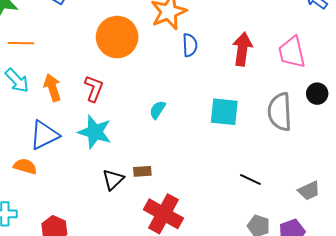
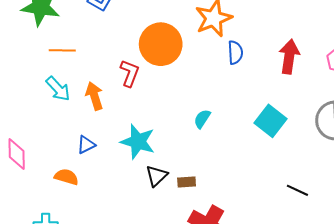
red L-shape: (94, 89) -> (130, 73), moved
cyan square: (224, 112) -> (271, 121), turned 32
blue triangle: (44, 135) -> (86, 145), size x0.6
black triangle: (113, 180) -> (157, 176), moved

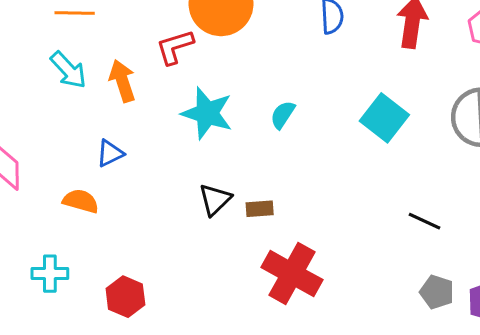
red L-shape: (130, 73) -> (175, 47), turned -128
cyan star: (138, 142) -> (207, 113), moved

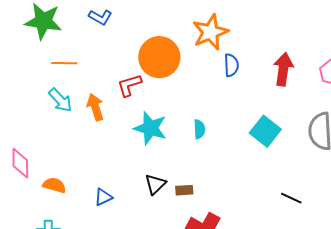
cyan semicircle: (283, 115) -> (199, 129), turned 144
blue triangle: (110, 153) -> (103, 197), moved
orange semicircle: (81, 201) -> (54, 185), moved

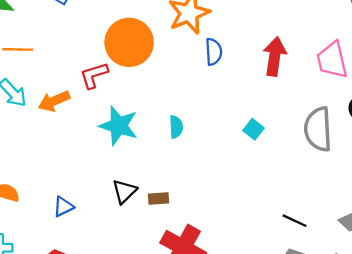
orange arrow: (95, 107) -> (54, 101), turned -96
cyan square: (265, 131) -> (253, 129), size x0.6
black line: (291, 198) -> (295, 221), moved

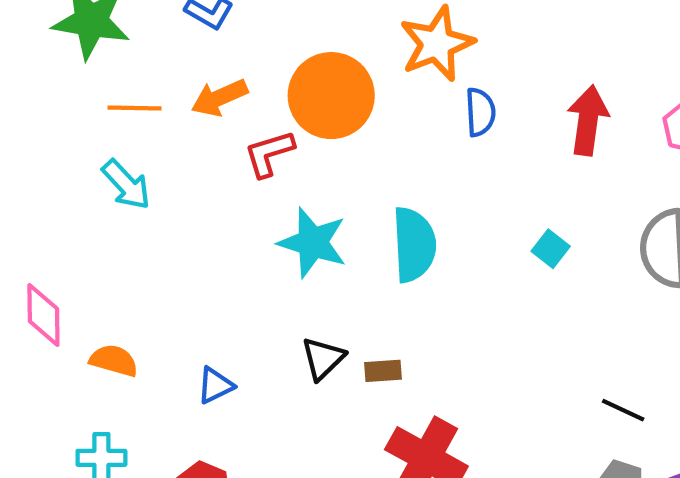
orange arrow: (54, 101) -> (219, 98), moved
cyan semicircle: (176, 127) -> (414, 245), size x1.8

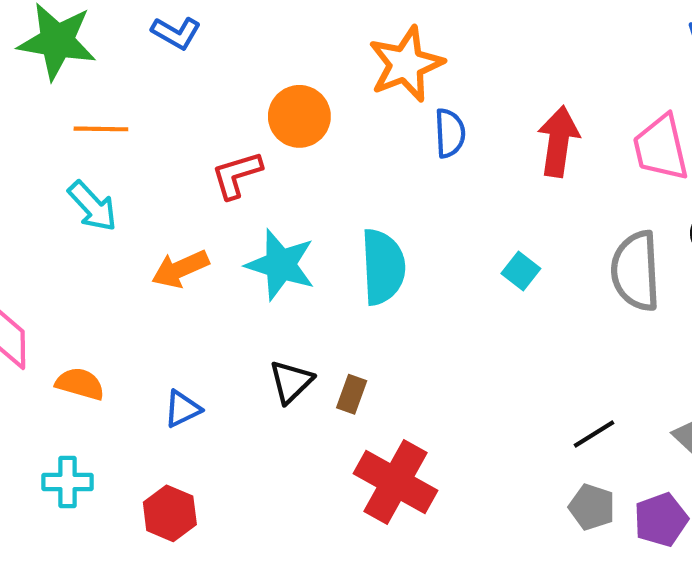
orange circle: (331, 96) -> (299, 116), size x0.7
orange arrow: (219, 98) -> (180, 269), moved
brown rectangle: (383, 371) -> (352, 394), turned -66
black line: (623, 410) -> (594, 434), turned -57

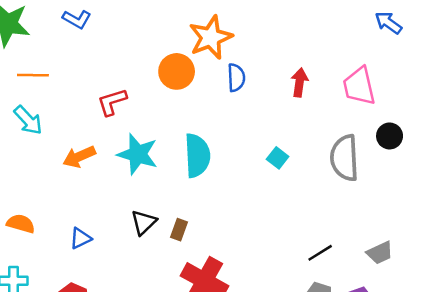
orange circle: (299, 116) -> (177, 71), moved
red arrow: (558, 141) -> (299, 82), size x0.7

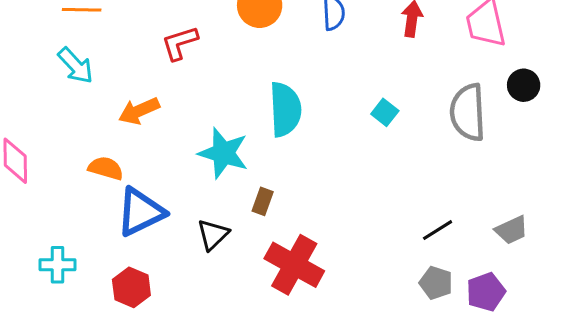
cyan star: (138, 154) -> (223, 153), moved
black triangle: (144, 222) -> (213, 235), moved
orange semicircle: (21, 224) -> (106, 168), moved
blue triangle: (80, 238) -> (140, 212), size x1.8

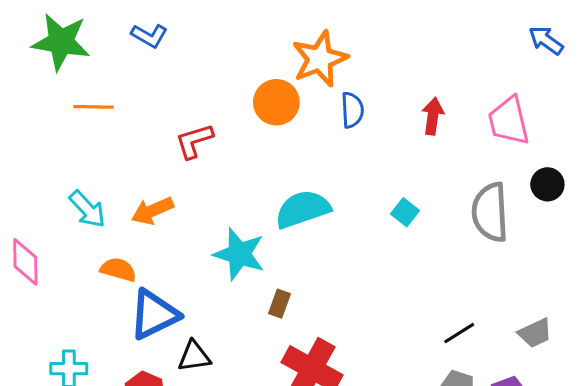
cyan arrow: (76, 66) -> (87, 209), moved
cyan semicircle: (285, 109) -> (303, 209), turned -106
black triangle: (213, 235) -> (194, 356), moved, turned 36

